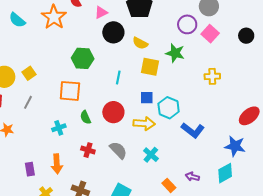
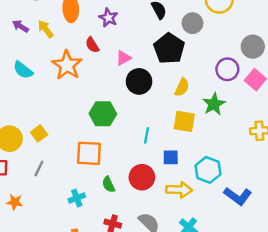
yellow semicircle: (140, 43) -> (182, 87), moved, turned -91
green star: (175, 53) -> (214, 104), turned 30
blue square: (147, 98) -> (171, 157), moved

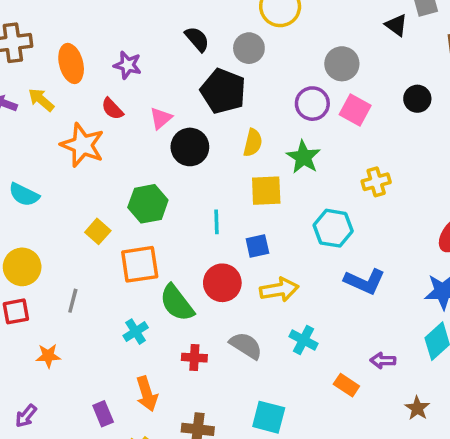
cyan semicircle: (23, 70) -> (24, 195), moved
yellow square: (39, 133) -> (98, 231), moved
cyan hexagon: (208, 170) -> (333, 228), moved
green semicircle: (108, 184) -> (177, 303), size x1.6

